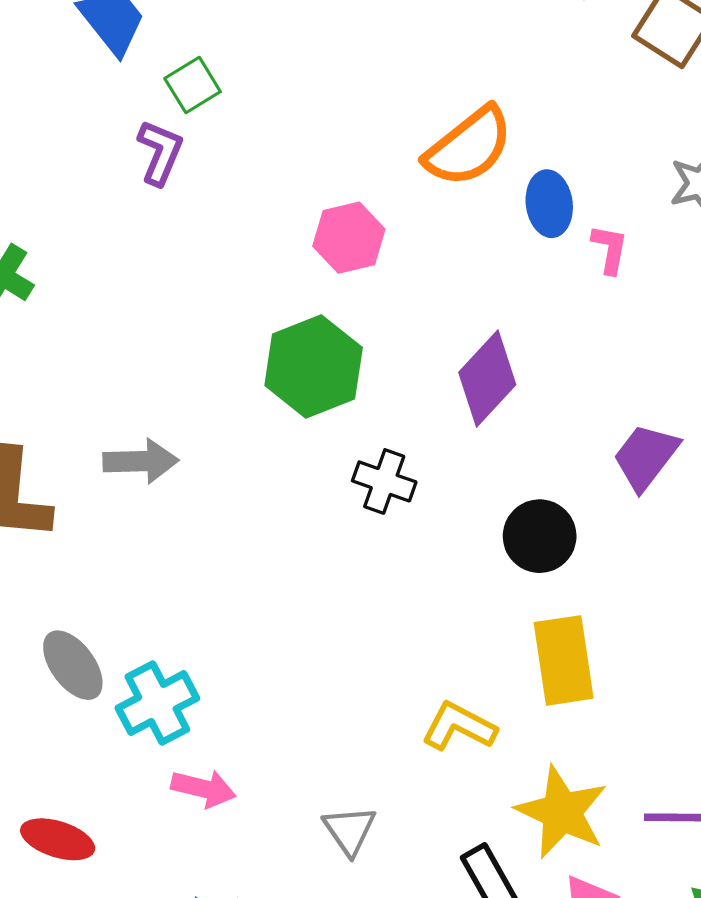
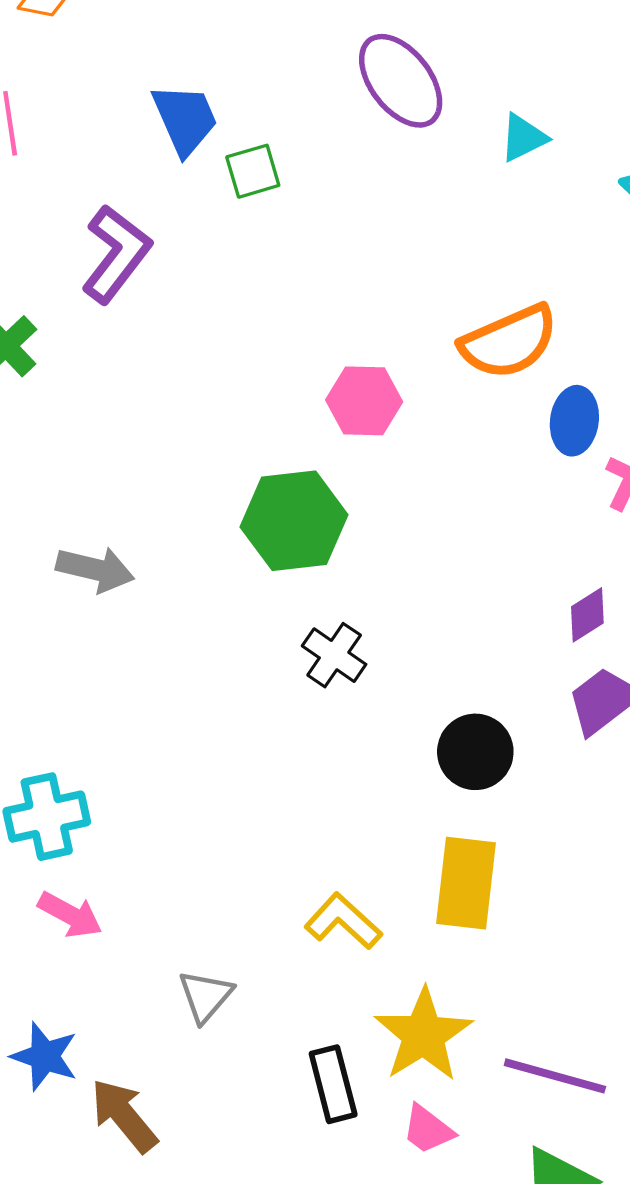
green square: (193, 85) -> (253, 171), moved
purple L-shape: (160, 152) -> (116, 254), moved, size x1.4
purple diamond: (487, 379) -> (587, 615), moved, size x0.6

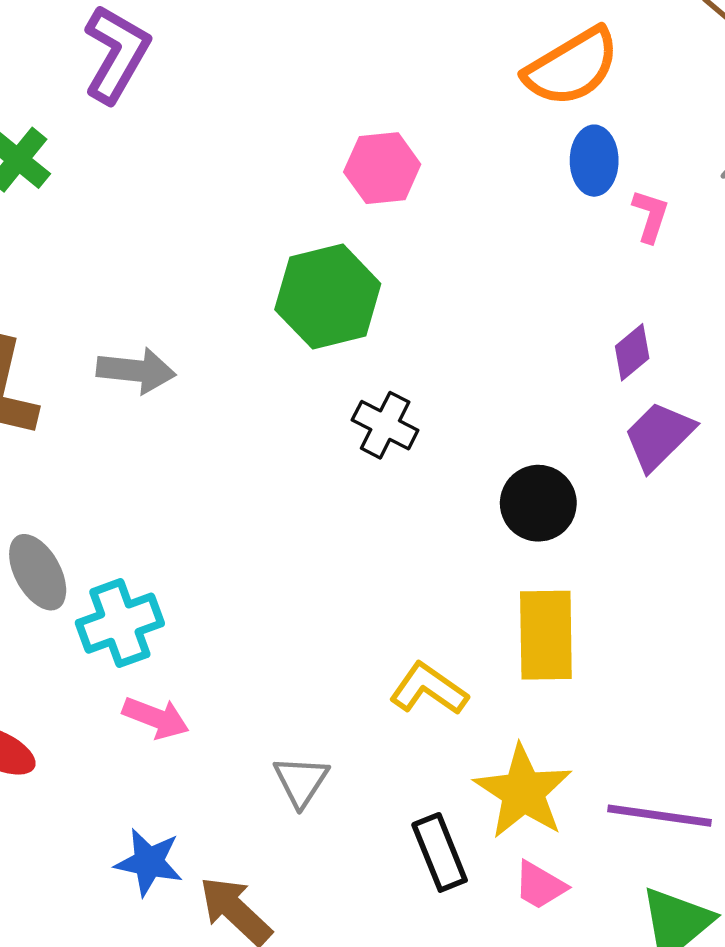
orange semicircle: (509, 342) -> (572, 67), moved

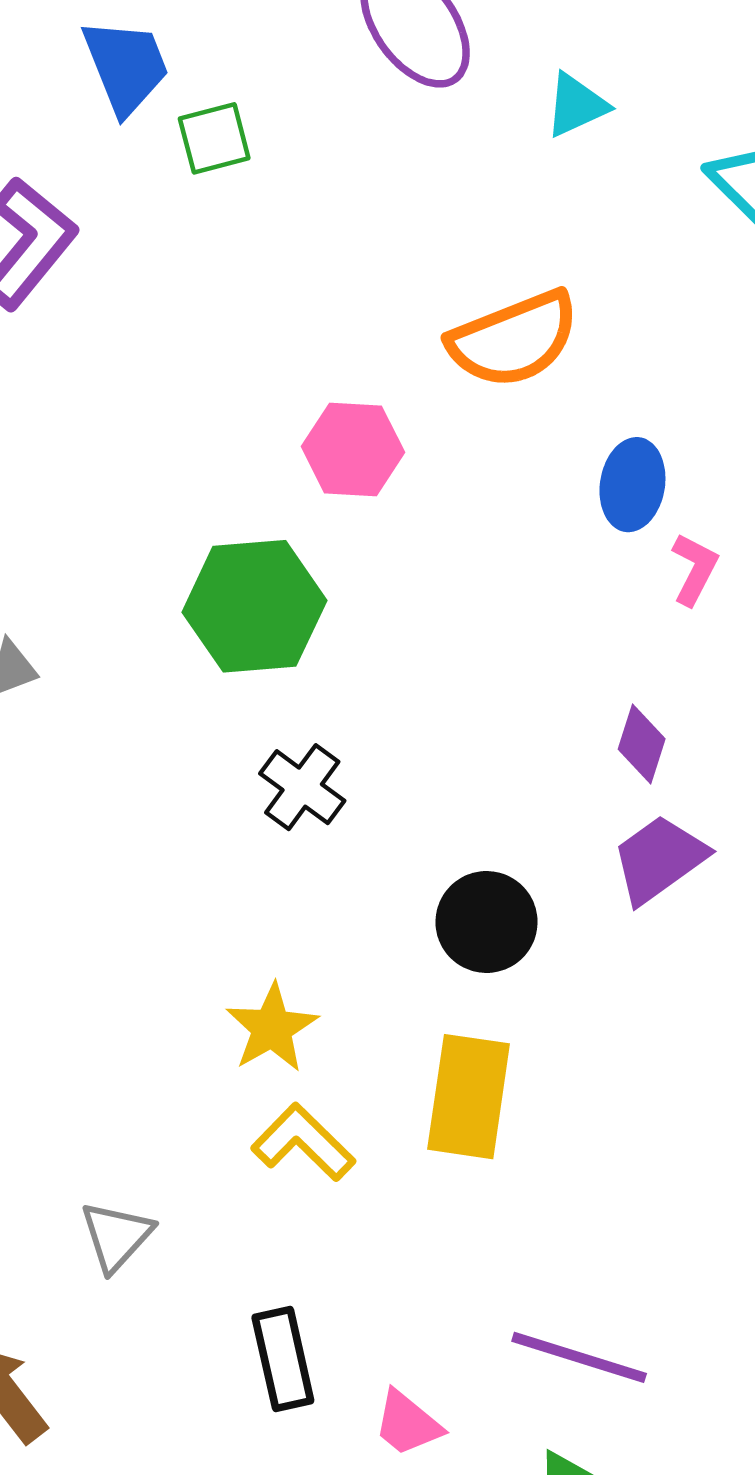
orange semicircle: (572, 67) -> (514, 339), moved
purple diamond: (632, 352) -> (642, 744), turned -42
yellow star: (523, 792) -> (272, 1028), moved, size x0.7

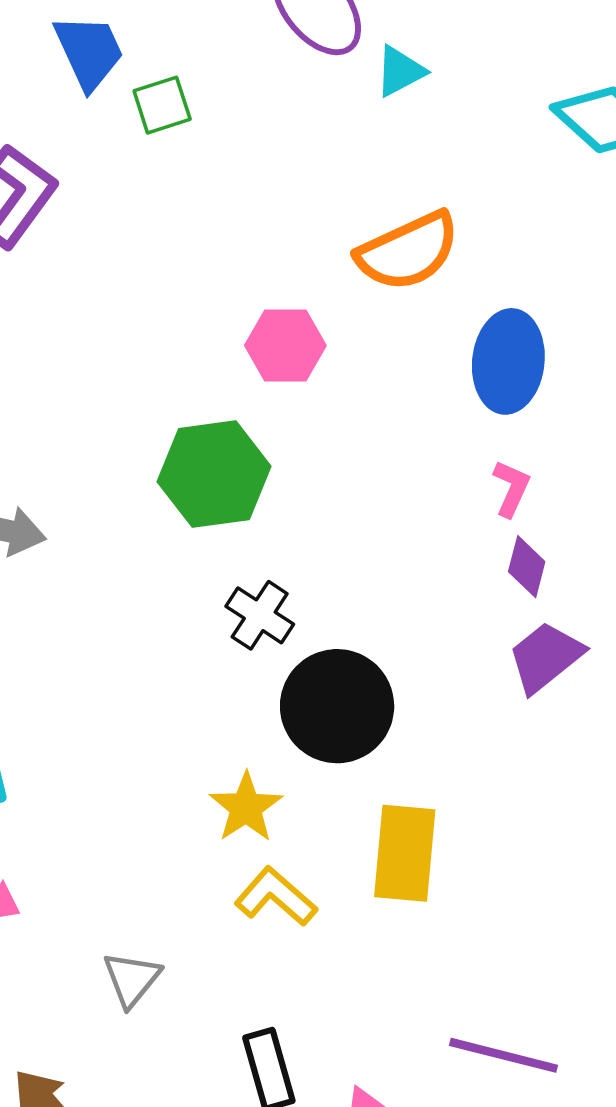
cyan triangle: (576, 105) -> (400, 71), moved
blue ellipse: (632, 485) -> (508, 361), size x1.4
pink L-shape: (695, 569) -> (511, 488), moved
black circle: (487, 922) -> (337, 706), moved, size x1.4

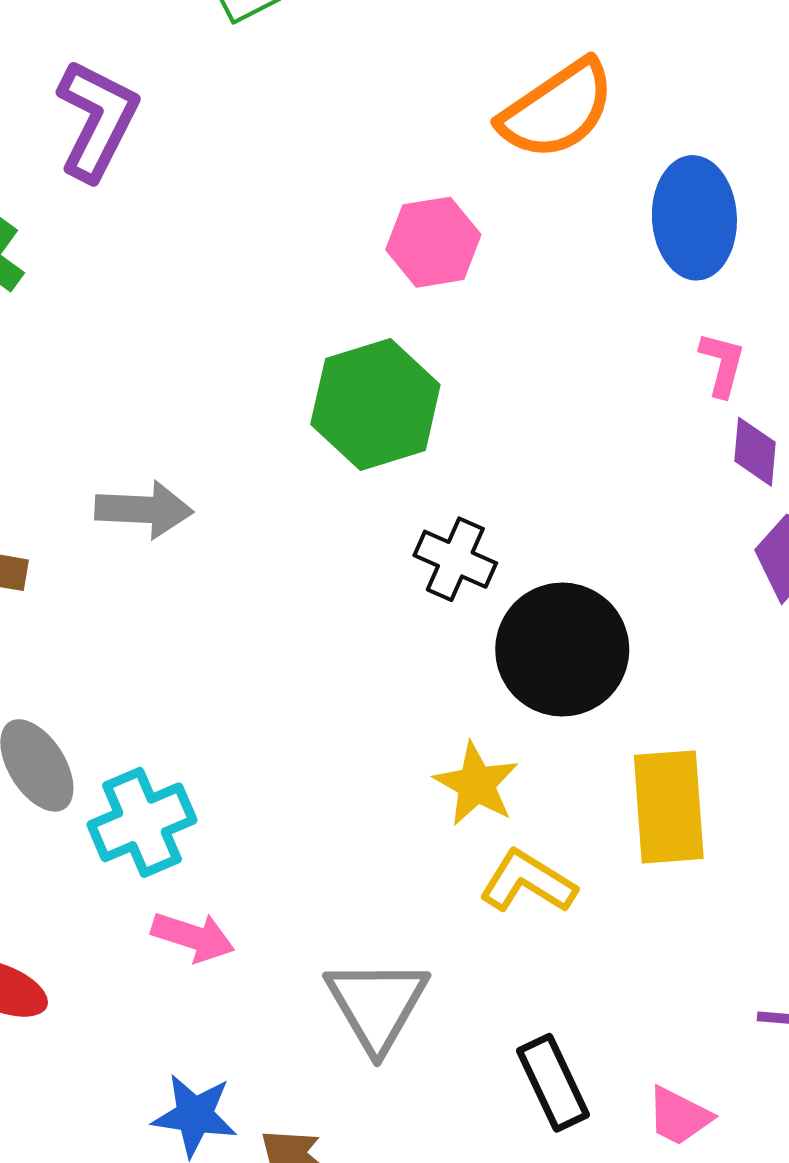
gray triangle: (132, 979) -> (377, 1005), size x1.5

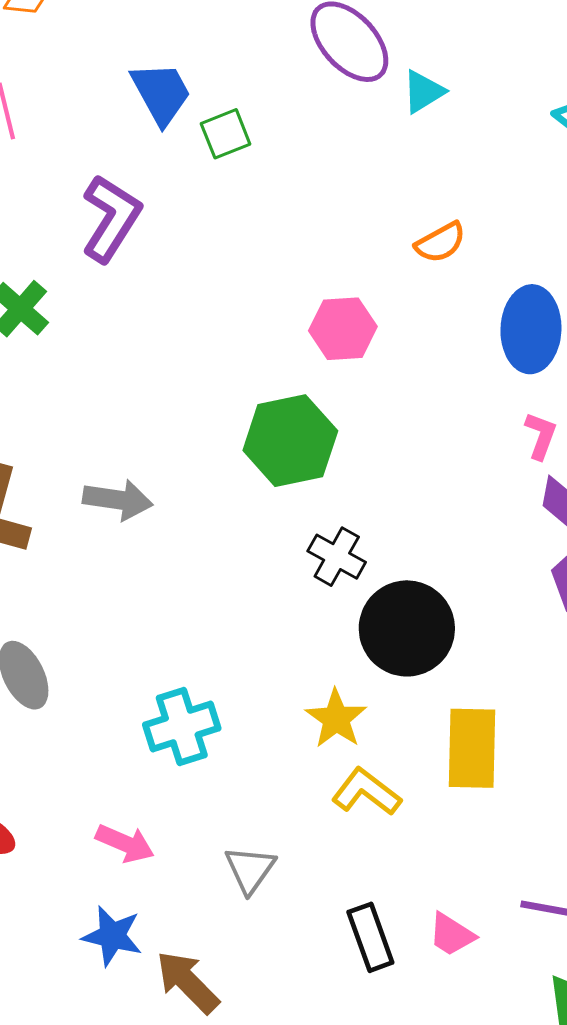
orange semicircle: (557, 110) -> (440, 243), size x0.6
cyan cross: (142, 822) -> (182, 727), moved
pink arrow: (193, 937) -> (125, 843), moved
gray triangle: (377, 1005) -> (250, 869), size x0.7
pink trapezoid: (679, 1116) -> (452, 935), moved

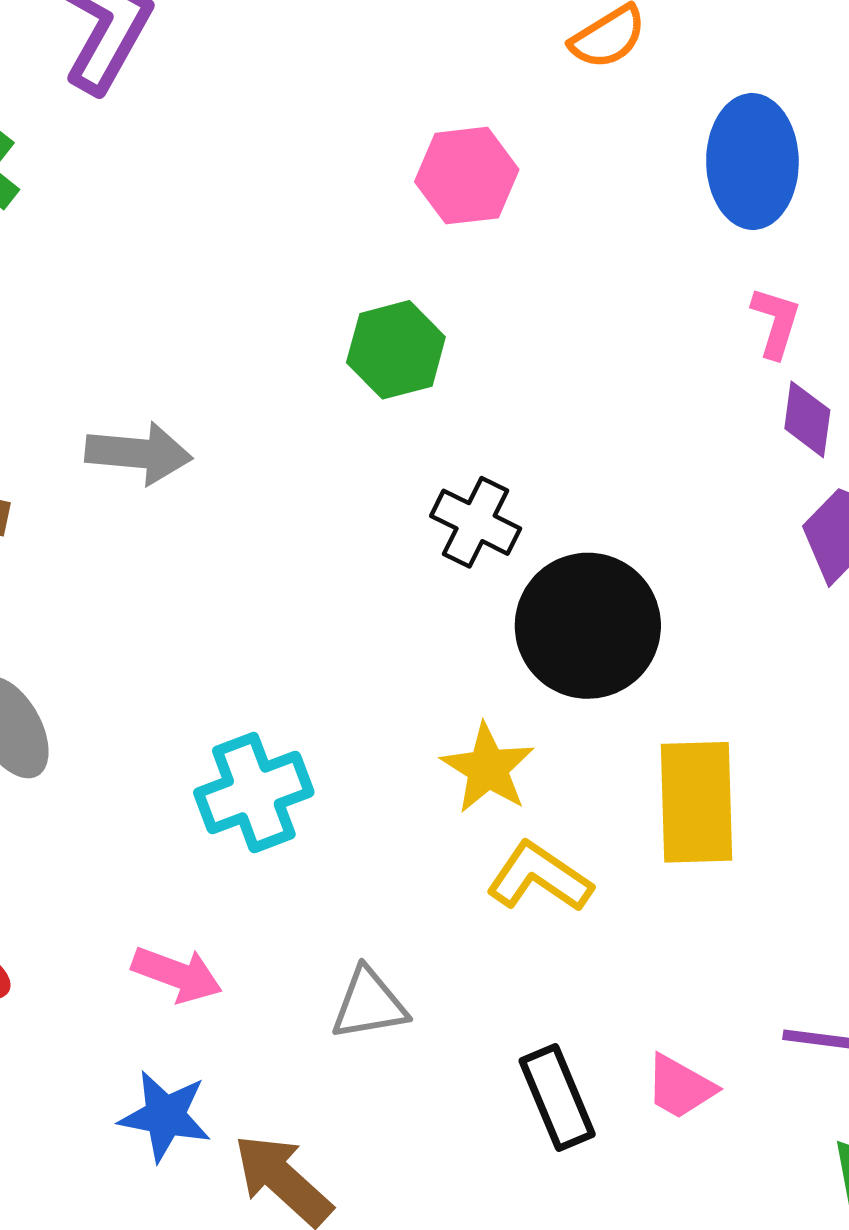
green hexagon: (290, 441) -> (396, 350), size x0.7
gray triangle: (250, 869) -> (369, 1004), turned 48

